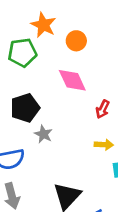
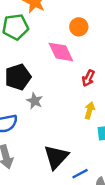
orange circle: (76, 41) -> (79, 27), moved
yellow arrow: (104, 145) -> (90, 110), turned -77

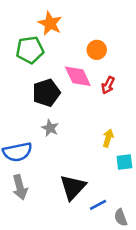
black pentagon: (18, 77) -> (46, 93), moved
red arrow: (88, 78) -> (108, 85), moved

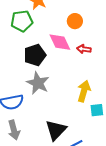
red arrow: (108, 85) -> (84, 49), turned 72
gray star: (50, 128) -> (38, 83), size x1.6
yellow arrow: (108, 138) -> (84, 91), size x1.5

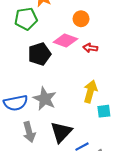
pink diamond: (60, 42) -> (65, 41), turned -45
gray star: (38, 83) -> (45, 99), moved
gray arrow: (14, 130) -> (29, 132), moved

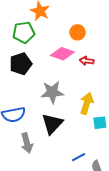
black pentagon: (39, 54) -> (21, 64), moved
gray star: (45, 99) -> (52, 92), moved, turned -30
black triangle: (61, 132) -> (52, 124), moved

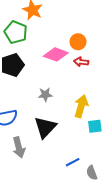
green pentagon: (24, 32) -> (16, 32), turned 30
orange circle: (78, 32) -> (78, 42), moved
gray star: (52, 92) -> (45, 95), size x0.6

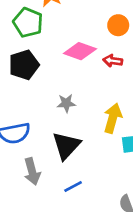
orange circle: (78, 42) -> (118, 25), moved
blue line: (73, 162) -> (73, 187), moved

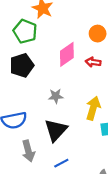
pink diamond: (80, 51) -> (67, 54), turned -55

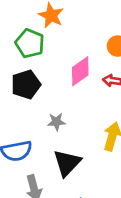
gray star: (56, 96) -> (56, 122), moved

